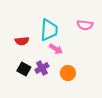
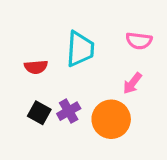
pink arrow: (56, 49) -> (132, 83), moved, turned 96
orange circle: (68, 73) -> (111, 119), size x1.5

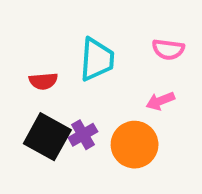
pink arrow: (132, 83) -> (160, 101), turned 30
black square: (39, 113) -> (47, 137), size x1.6

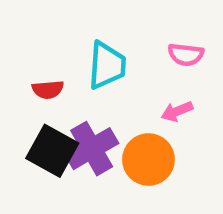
purple cross: (83, 135) -> (92, 149), size x1.6

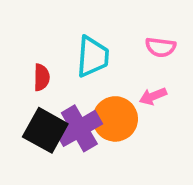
red semicircle: (48, 90) -> (42, 77), turned -84
orange circle: (148, 160) -> (115, 119), moved

